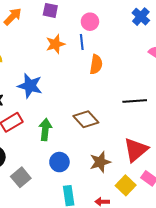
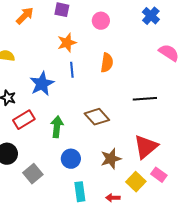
blue line: (82, 42) -> (72, 70), moved
blue star: (30, 86) -> (42, 84), turned 30

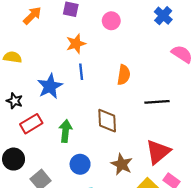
orange semicircle: (107, 63) -> (124, 75), moved
brown diamond: (97, 117) -> (107, 121), turned 40
brown star: (111, 159) -> (122, 164), turned -30

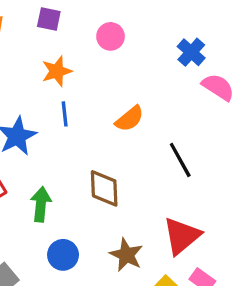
blue cross: (163, 16) -> (191, 52), moved
orange semicircle: (124, 75) -> (130, 119), turned 42
black line: (157, 102) -> (180, 160), turned 65

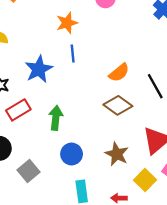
orange semicircle: (130, 119) -> (119, 73), moved
brown diamond: (104, 188) -> (118, 105), moved, turned -52

